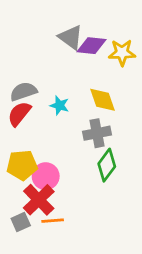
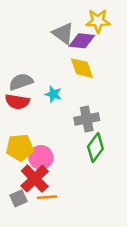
yellow star: (122, 53) -> (98, 21), moved
yellow diamond: (103, 100) -> (82, 68), moved
red semicircle: (19, 114) -> (17, 102), turned -120

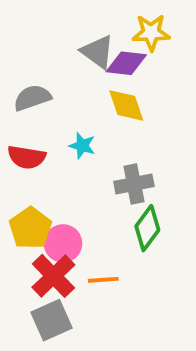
gray semicircle: (21, 82) -> (32, 98), moved
yellow pentagon: (20, 148) -> (30, 228), turned -30
orange line: (47, 197) -> (103, 280), moved
gray square: (19, 198) -> (52, 320), moved, size x1.5

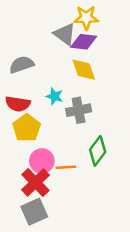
yellow star: (151, 33) -> (86, 18), moved
gray cross: (134, 184) -> (79, 110), moved
yellow pentagon: (30, 228) -> (27, 128), moved
orange line: (103, 280) -> (66, 167), moved

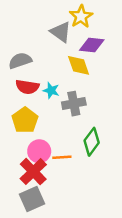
yellow star: (86, 18) -> (81, 16), turned -30
purple diamond: (84, 42) -> (92, 45), moved
red semicircle: (18, 104) -> (27, 87), moved

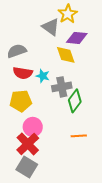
yellow pentagon: (25, 120) -> (21, 101), turned 30
green diamond: (92, 142) -> (75, 101), moved
orange line: (62, 157) -> (79, 136), moved
gray square: (32, 199) -> (27, 167), turned -35

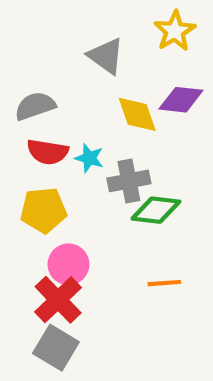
yellow star: (68, 14) -> (175, 31), moved
purple diamond: (77, 38) -> (181, 100), moved
green diamond: (75, 101) -> (156, 210), turned 60

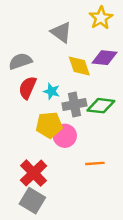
red semicircle: (48, 152) -> (28, 88), turned 105
yellow pentagon: (43, 210) -> (49, 125), moved
green diamond: (156, 210) -> (101, 106), moved
pink circle: (68, 264) -> (65, 136), moved

